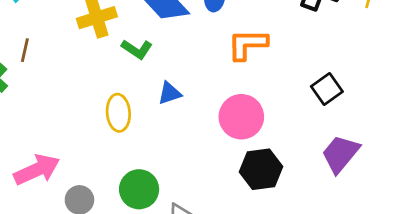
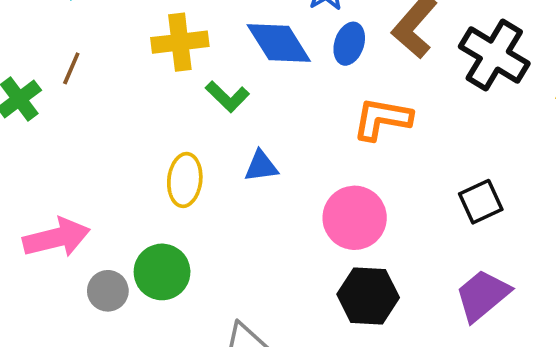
green circle: (139, 189) -> (162, 272), moved

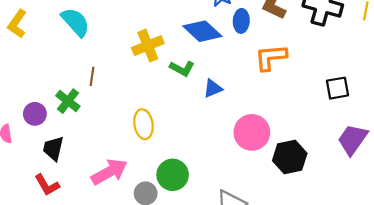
blue triangle: (261, 166) -> (213, 88), moved
yellow ellipse: (185, 180) -> (143, 124), moved
black square: (481, 202) -> (337, 88), turned 30
pink circle: (355, 218) -> (252, 132), moved

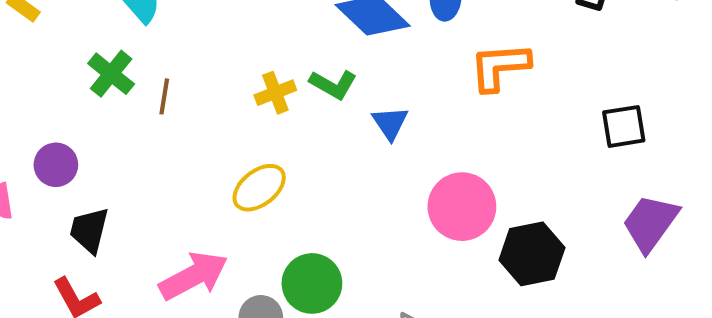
yellow cross: (148, 46) -> (275, 93), moved, size x0.7
blue triangle: (213, 88) -> (390, 123), turned -42
green cross: (68, 101) -> (111, 74), moved
yellow ellipse: (143, 124) -> (259, 188), turned 60

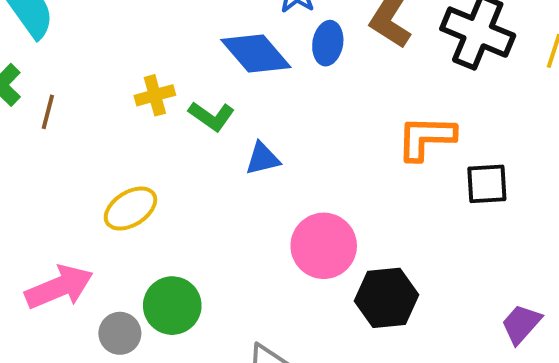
orange L-shape: (500, 67) -> (426, 138), moved
yellow cross: (275, 93) -> (155, 95), moved
blue triangle: (390, 123) -> (263, 159), turned 45
purple trapezoid: (650, 223) -> (521, 324), moved, size x0.7

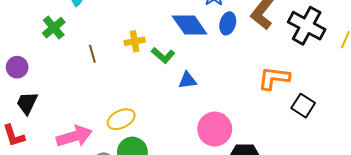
brown line: (48, 112) -> (92, 54), moved, turned -36
black square: (487, 184) -> (303, 106), turned 30
yellow ellipse: (130, 209) -> (121, 119), moved

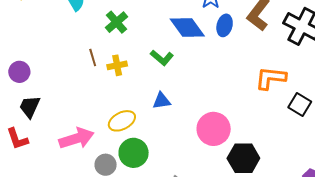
green cross: (54, 28) -> (116, 22), moved
yellow cross: (135, 41) -> (117, 65), moved
blue triangle: (187, 80) -> (162, 101), moved

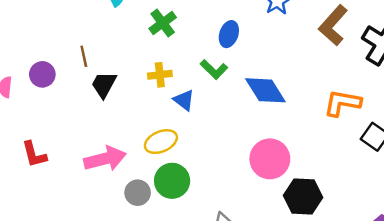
blue ellipse: (225, 25) -> (229, 34), moved
blue diamond: (187, 28) -> (265, 90), moved
brown line: (93, 57) -> (84, 56), moved
blue triangle: (162, 101) -> (184, 100), moved, turned 42
black trapezoid: (30, 107) -> (104, 85), moved

